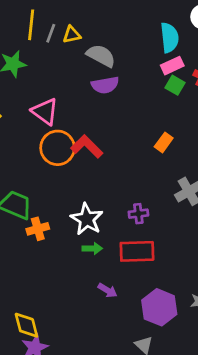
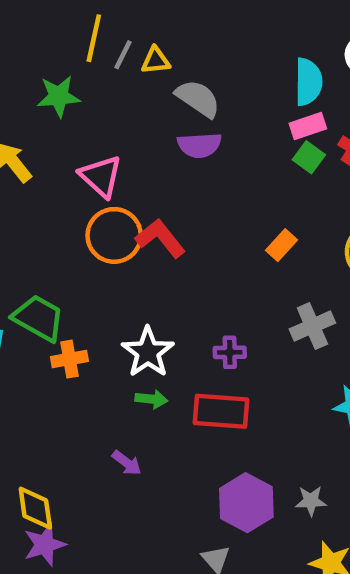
purple arrow: (108, 290) -> (127, 463), moved

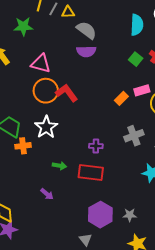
pink rectangle: (308, 126) -> (142, 90), moved
pink triangle: (101, 176) -> (41, 64), turned -30
white star: (148, 352) -> (46, 127), moved

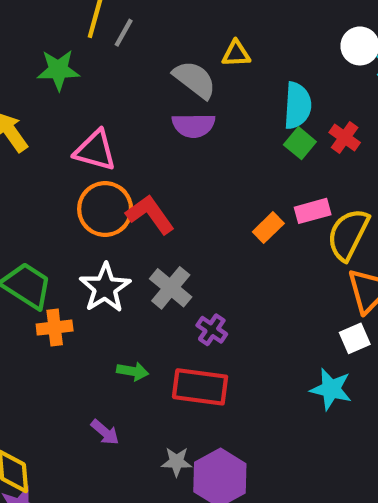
yellow triangle: (68, 12) -> (236, 54), moved
cyan semicircle: (137, 25) -> (297, 106), moved
gray cross: (134, 136) -> (171, 288), moved, turned -30
purple cross: (96, 146) -> (212, 330), turned 32
gray star: (130, 215) -> (177, 462), moved

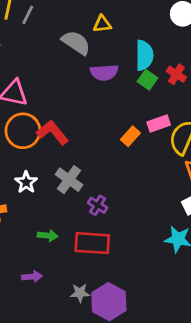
purple semicircle: (193, 125) -> (104, 72), moved
white star: (105, 288) -> (26, 182), size x0.7
purple arrow: (105, 432) -> (32, 277), turned -42

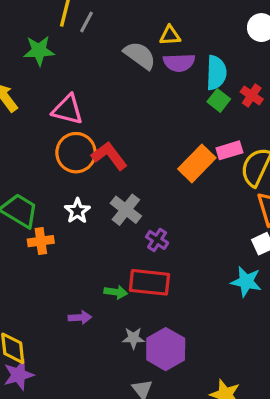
purple semicircle: (104, 72) -> (179, 63), moved
orange rectangle: (130, 136) -> (197, 163), size x1.6
green arrow: (48, 236) -> (116, 292), moved

